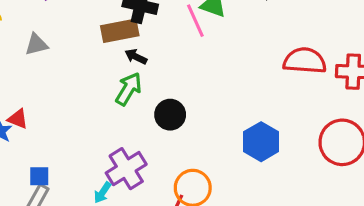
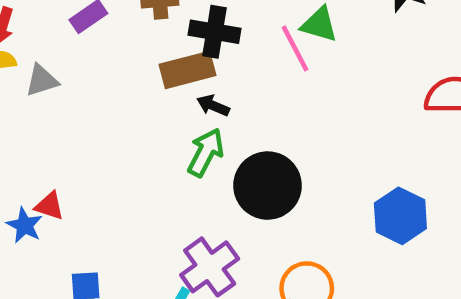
gray triangle: (36, 44) -> (42, 80), moved
black circle: (170, 115) -> (268, 186), size x1.5

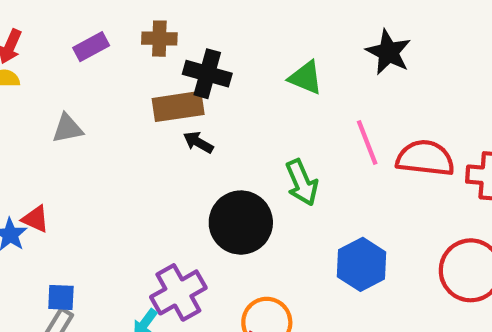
pink line: (295, 48) -> (367, 142), moved
gray triangle: (42, 80) -> (67, 128), moved
green arrow: (206, 153) -> (302, 183), moved, turned 123

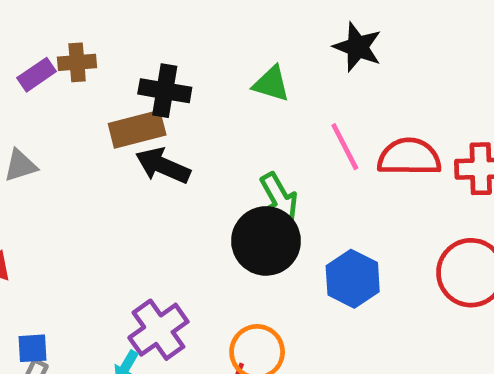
brown cross: (159, 39) -> (77, 62), moved
black arrow: (198, 142) -> (163, 166), size x1.6
black circle: (241, 223) -> (266, 241), moved

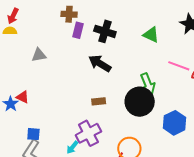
purple rectangle: (37, 75) -> (78, 30), moved, turned -49
brown rectangle: (137, 129) -> (99, 101), moved, size x0.6
pink line: (345, 147) -> (179, 66), turned -50

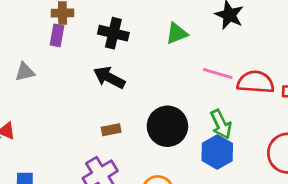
purple rectangle: (78, 30) -> (57, 35), moved
green triangle: (151, 35) -> (177, 33), turned -42
green arrow: (148, 84) -> (221, 124), moved

